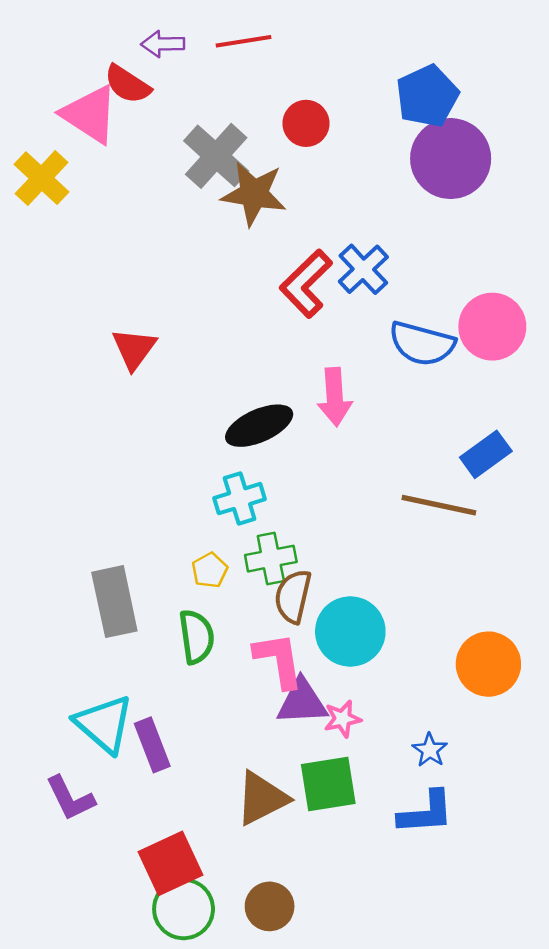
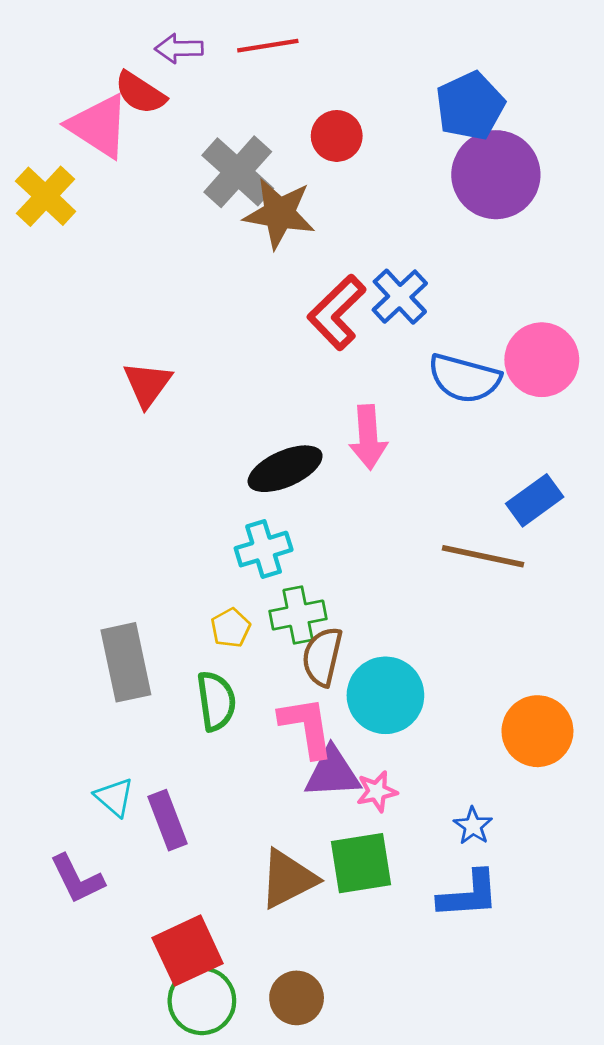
cyan triangle: (104, 724) -> (114, 797), size x0.6

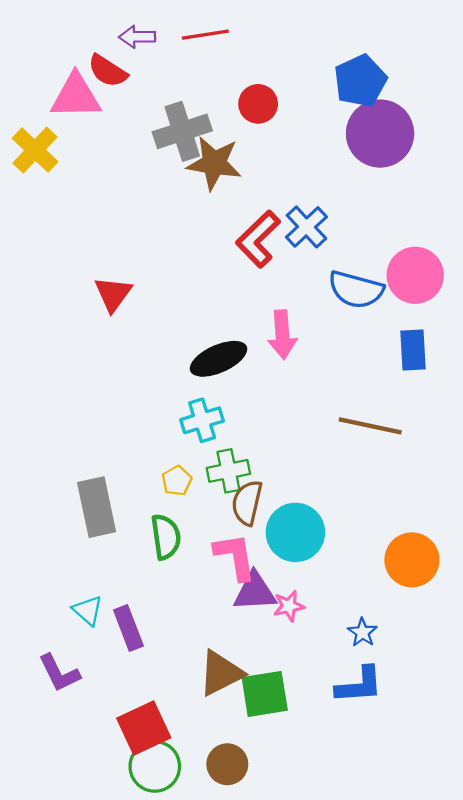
pink triangle: (99, 126) -> (76, 96), turned -34
gray cross: (238, 172) -> (182, 131), turned 30
blue rectangle: (535, 500) -> (413, 350), moved, turned -57
green square: (361, 863) -> (265, 694), moved

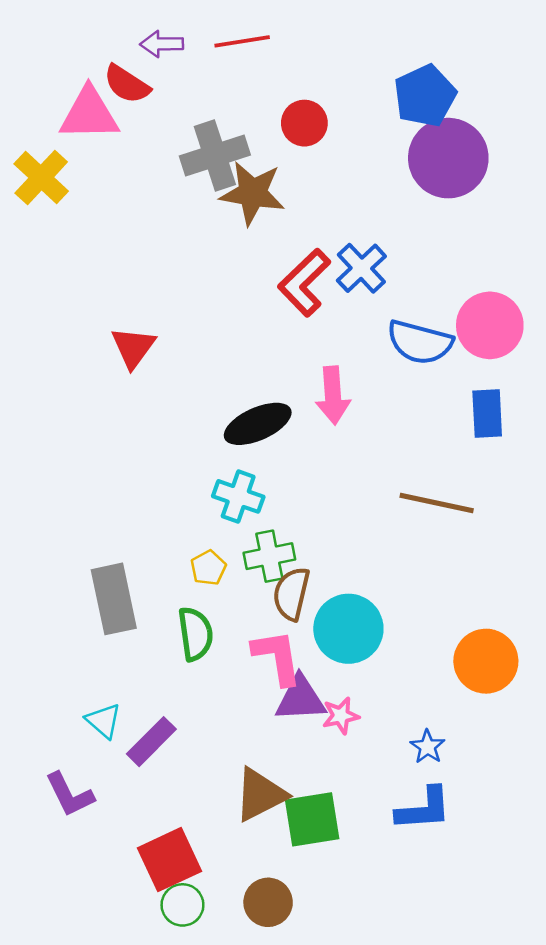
cyan cross: (202, 420) -> (238, 496), turned 36
purple rectangle: (128, 628) -> (151, 742), turned 66
green circle: (155, 766) -> (182, 905), size x0.7

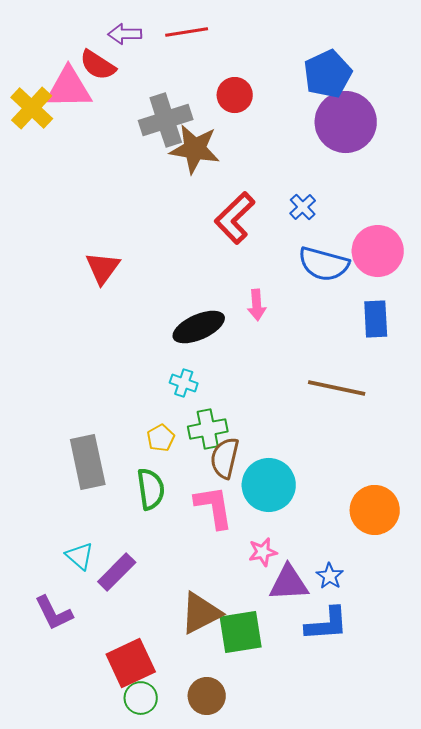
yellow cross: (41, 178) -> (32, 108), moved
blue cross: (361, 268) -> (303, 207), moved, size x0.7
pink arrow: (333, 395) -> (257, 305), size x0.7
cyan cross: (238, 496) -> (184, 383), size x0.7
purple triangle: (300, 699) -> (289, 583), moved

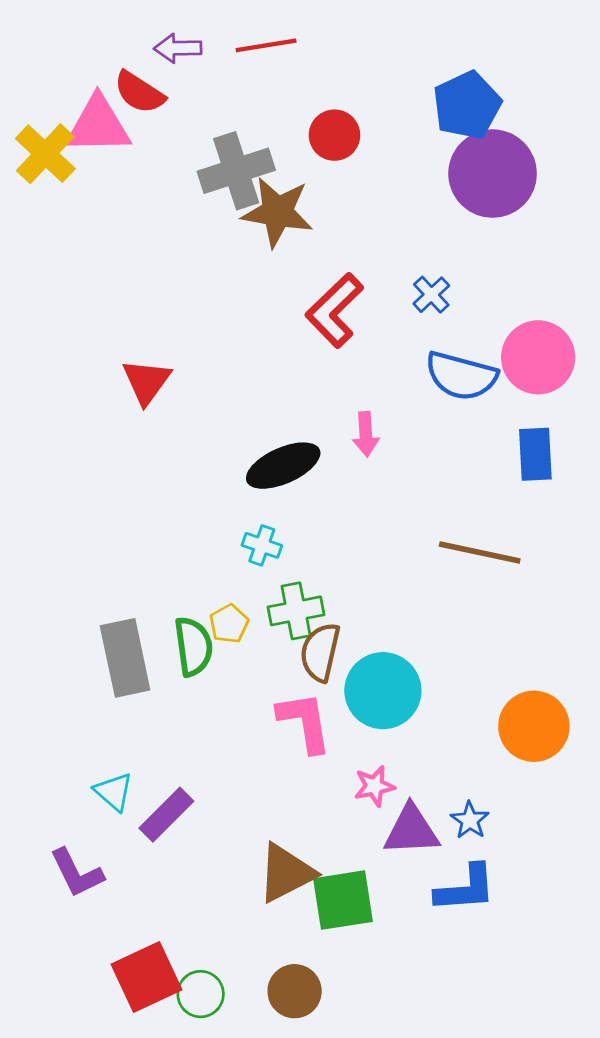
green semicircle: (151, 489) -> (193, 646), moved
red square: (131, 663) -> (146, 977), moved

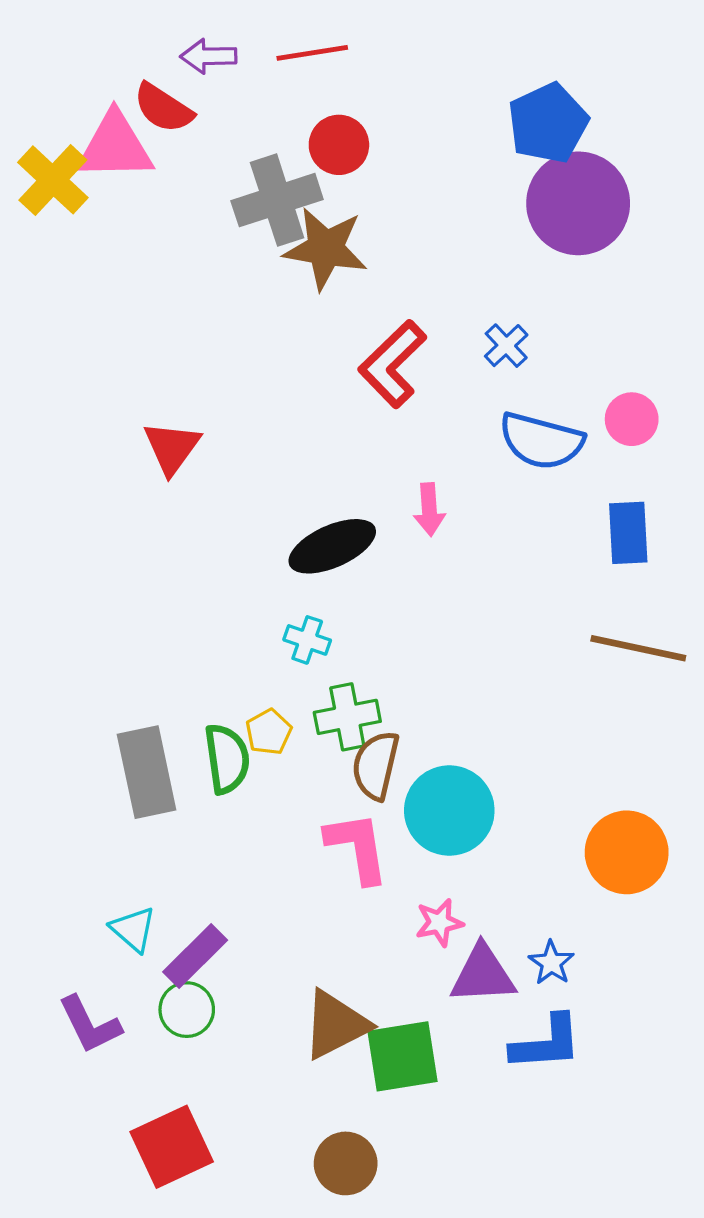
red circle: (334, 135) -> (339, 145), moved
pink circle: (538, 357) -> (632, 419), size x0.6
brown line: (480, 552) -> (638, 648), moved
green circle: (201, 994) -> (187, 1010), moved

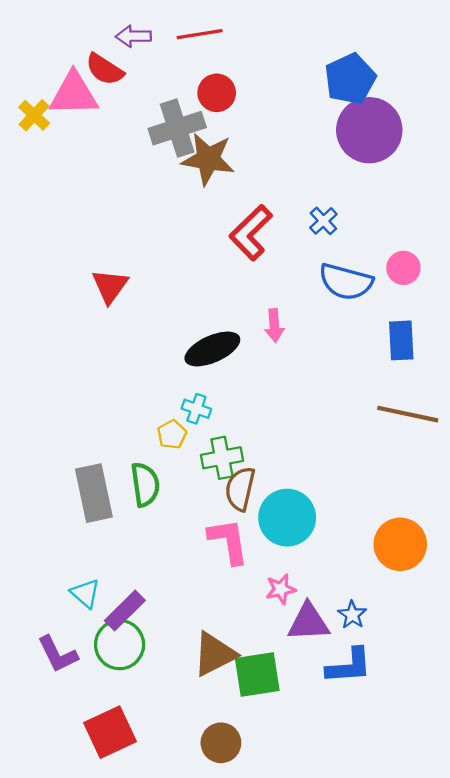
yellow cross: (53, 180) -> (34, 115), size x0.7
yellow pentagon: (269, 732) -> (172, 434), moved
green circle: (187, 1010) -> (120, 645), size x1.4

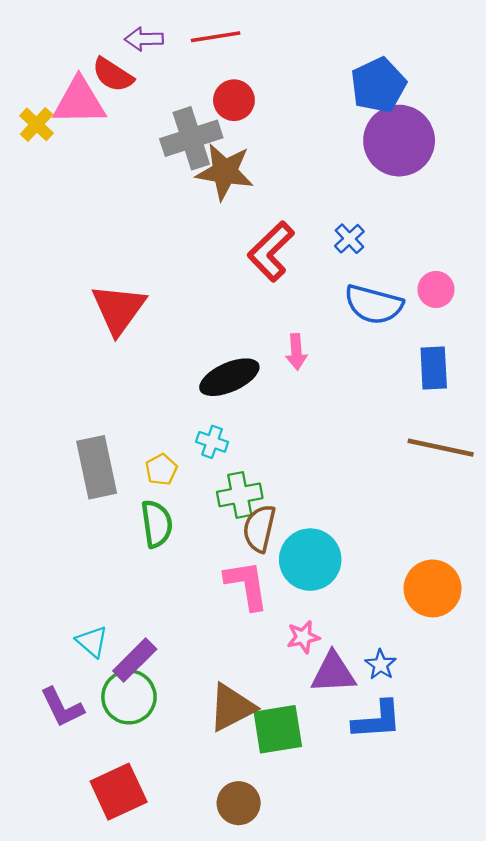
red triangle: (110, 286) -> (119, 309), size x1.4
yellow pentagon: (172, 434) -> (161, 470), moved
gray rectangle: (94, 493) -> (97, 467), moved

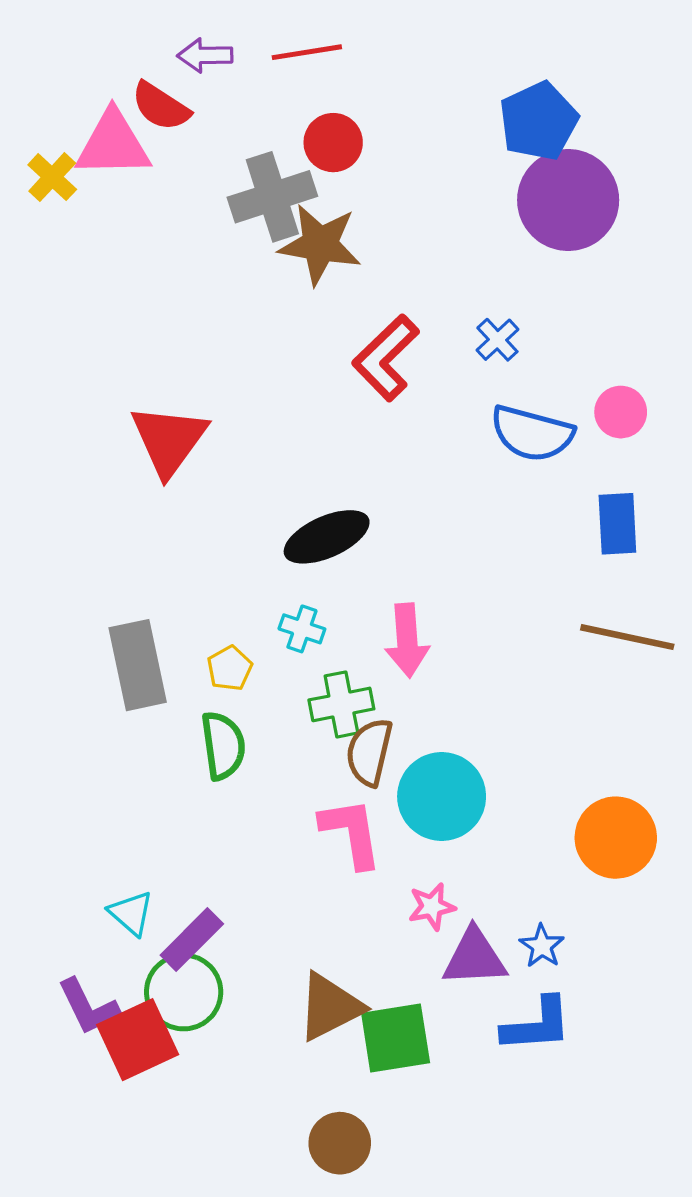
pink arrow: (296, 352) -> (407, 640), moved, size x1.4
red square: (119, 792) -> (138, 1040), moved

